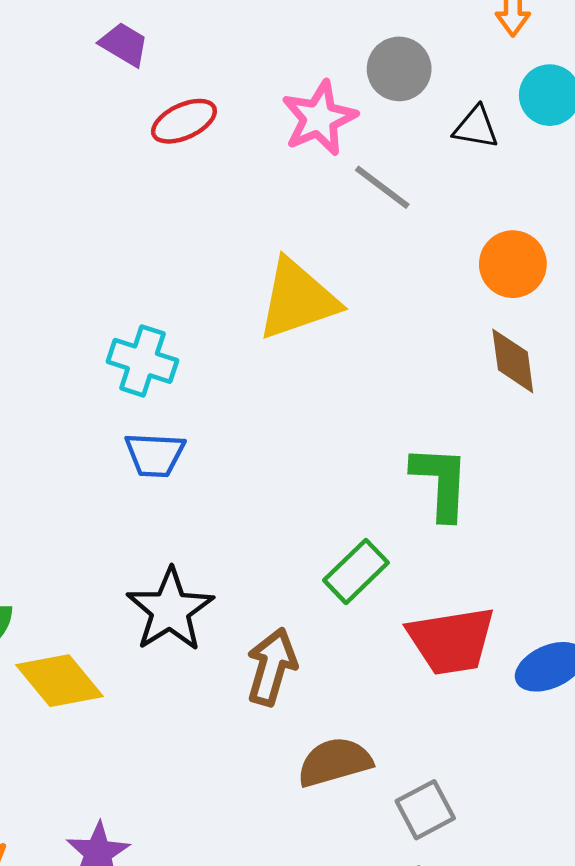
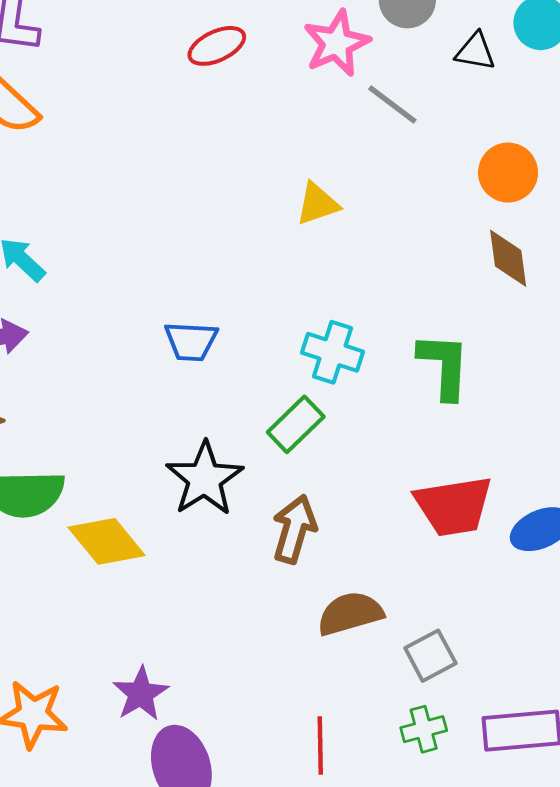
yellow triangle: (298, 299) -> (318, 204), size x0.6
cyan cross: (142, 361) -> (332, 352), moved
green rectangle: (356, 571) -> (296, 424), moved

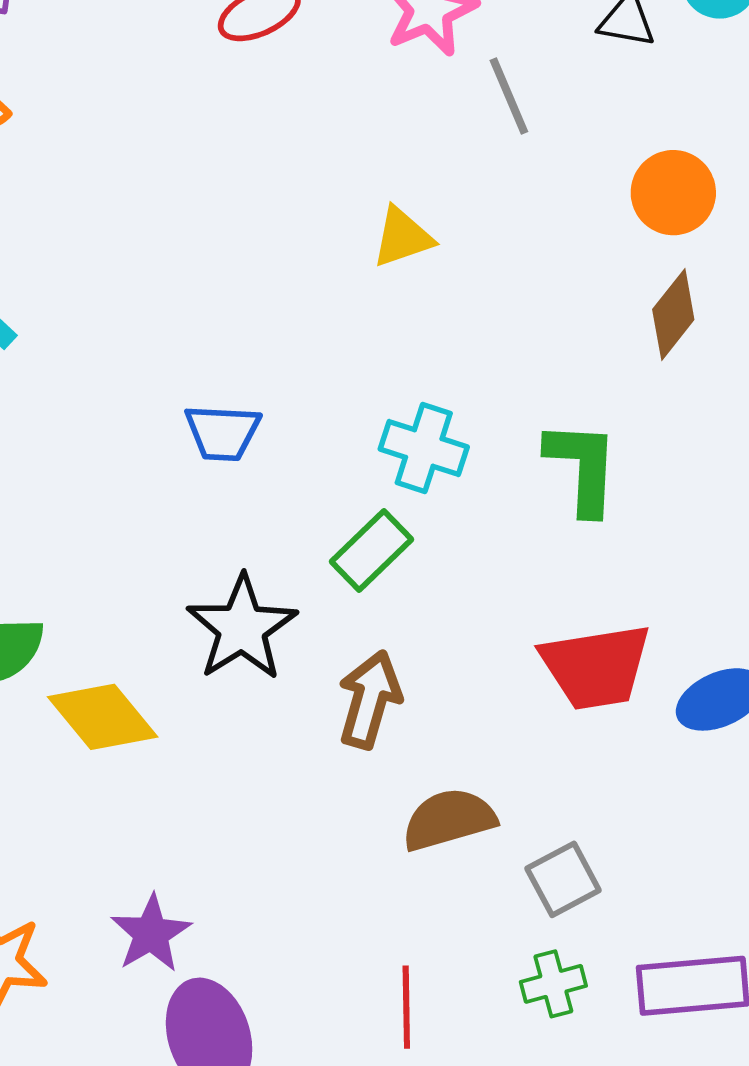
gray line: (392, 104) -> (509, 96), turned 30
brown diamond: (508, 258) -> (673, 315), turned 46

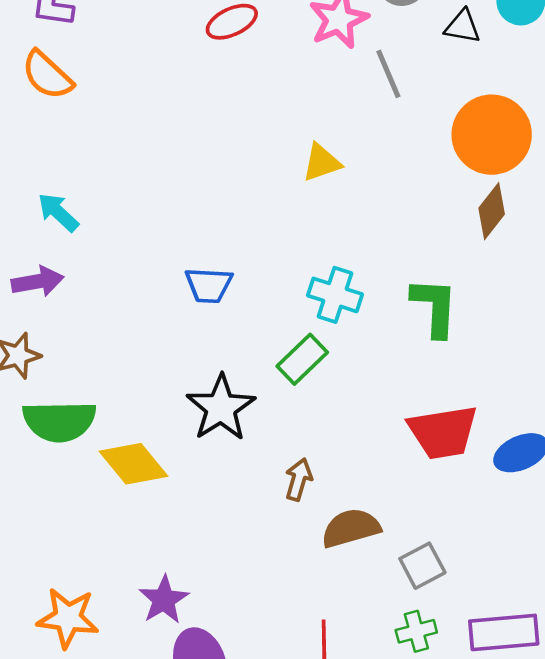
orange circle: (673, 193) -> (492, 135), size x1.5
brown arrow: (370, 699) -> (299, 479), moved, size x0.7

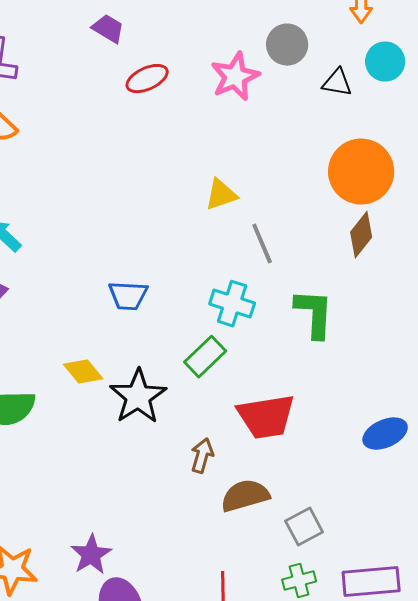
gray line: (388, 74) -> (262, 244), moved
red trapezoid: (443, 432) -> (266, 417), moved
yellow diamond: (133, 464) -> (83, 372), moved, size x0.7

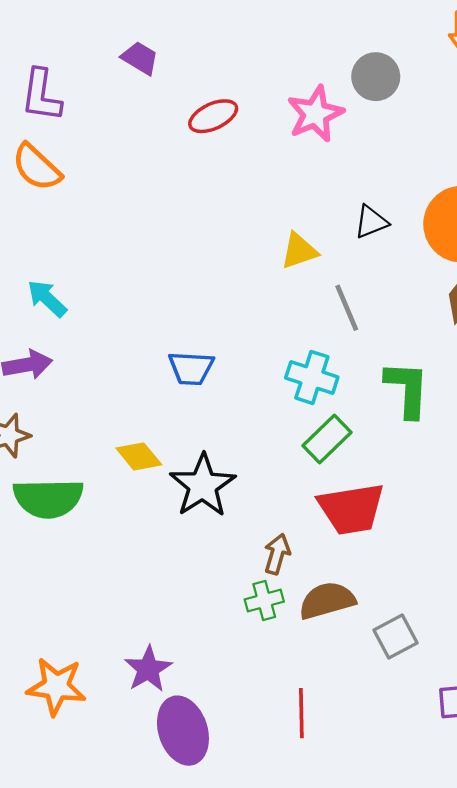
purple trapezoid: (108, 29) -> (140, 58), moved
black triangle: (337, 83) -> (371, 222), moved, turned -32
green rectangle: (205, 357) -> (327, 439), moved
green cross: (299, 581) -> (264, 600), moved

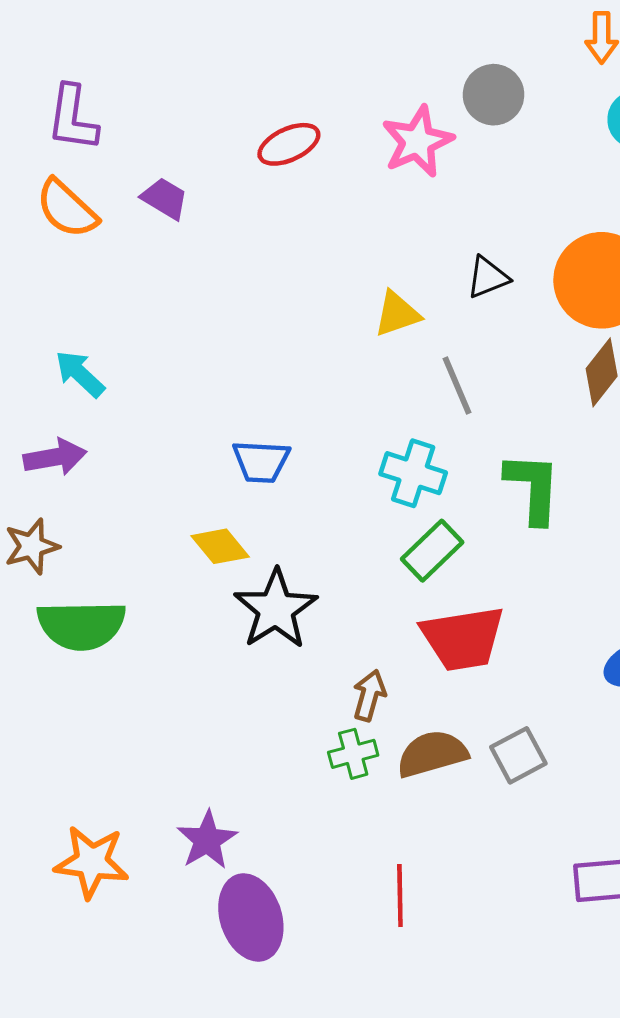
purple trapezoid: (140, 58) -> (165, 198), moved
yellow diamond: (139, 456) -> (220, 546), moved
gray square: (396, 636) -> (518, 755), moved

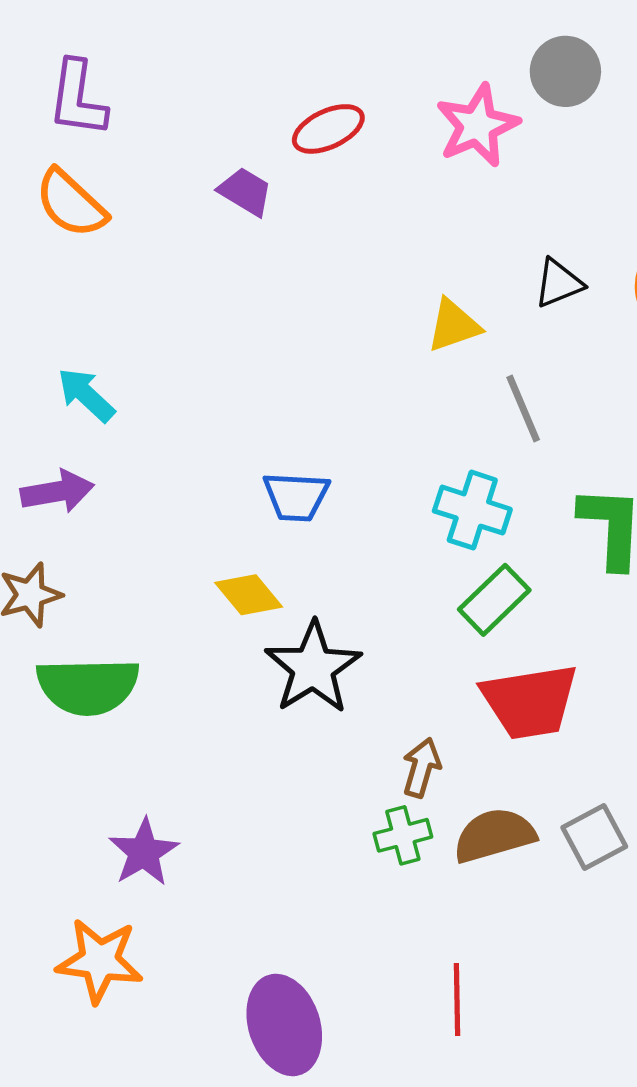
purple trapezoid: (165, 198) -> (245, 192), moved
purple star: (207, 840) -> (144, 852), moved

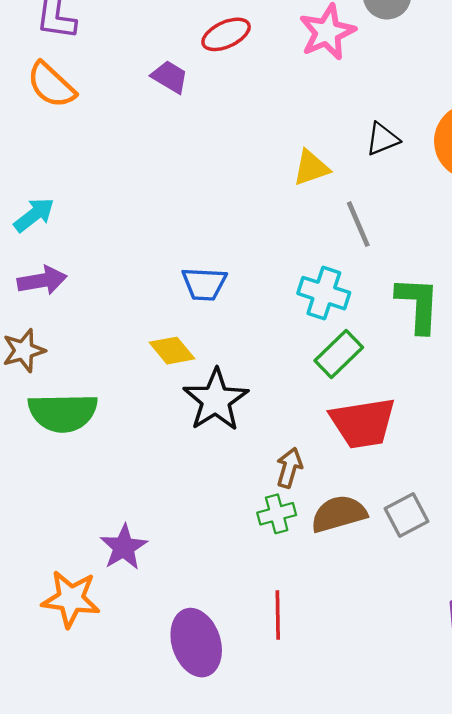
cyan arrow: (86, 395) -> (34, 215), moved, turned 99
purple star: (144, 852) -> (124, 547), moved
red line: (457, 1000) -> (278, 615), moved

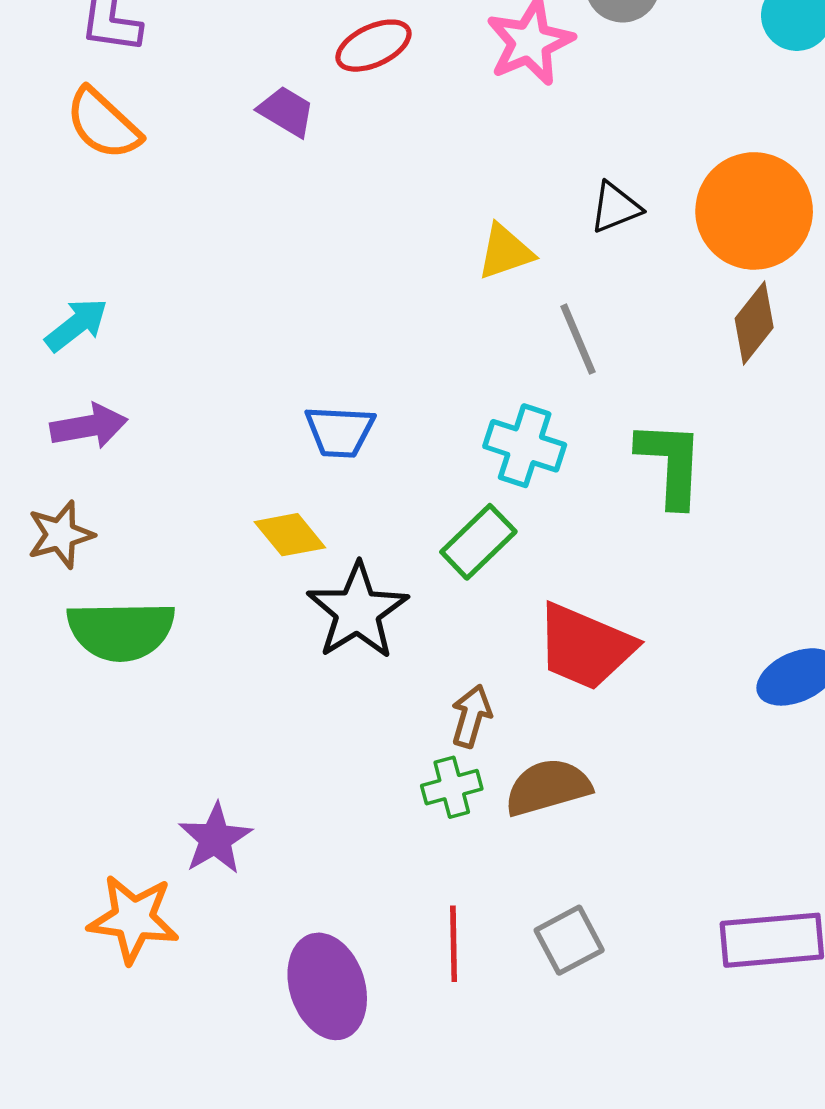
green rectangle: (339, 354) -> (478, 542), moved
red trapezoid: (363, 423) -> (585, 647), turned 32
gray square: (407, 515) -> (569, 940), moved

